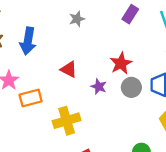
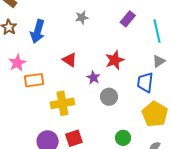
gray circle: (131, 87) -> (109, 97), moved

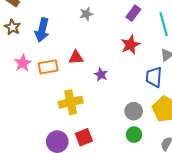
red triangle: (70, 60) -> (76, 57), turned -35
red star: (115, 60) -> (130, 45), moved
orange rectangle: (34, 80) -> (48, 67), moved
gray circle: (109, 97) -> (134, 111), moved

